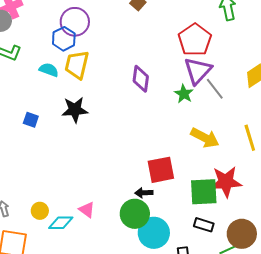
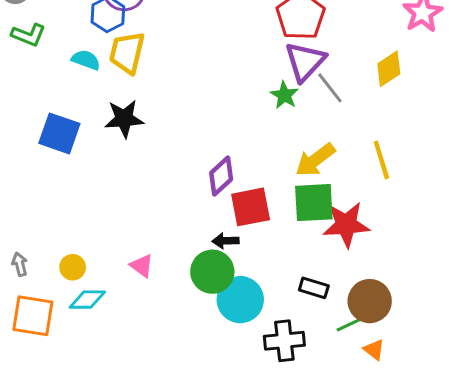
purple diamond: (141, 79) -> (221, 176), moved, turned 40
blue square: (31, 120) -> (59, 133), size x1.8
yellow arrow: (205, 138) -> (315, 160), turned 116
green square: (204, 192) -> (314, 203), moved
cyan diamond: (61, 223) -> (87, 300), moved

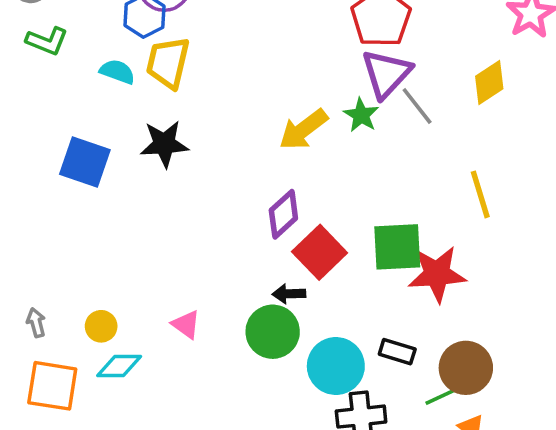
yellow arrow: (315, 160) -> (303, 129), moved
red square: (251, 207) -> (320, 252), turned -33
cyan circle: (240, 300) -> (336, 366), moved

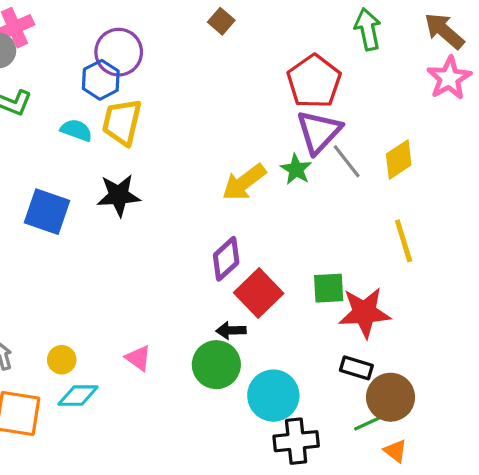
yellow diamond: (489, 83) -> (399, 160), moved
green square: (397, 247) -> (329, 288), size x0.7
black rectangle: (397, 352) -> (356, 368), moved

